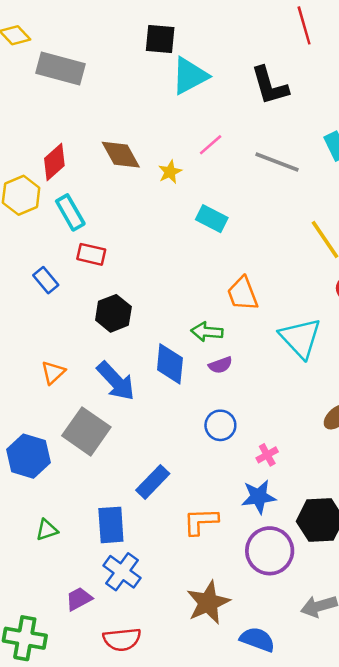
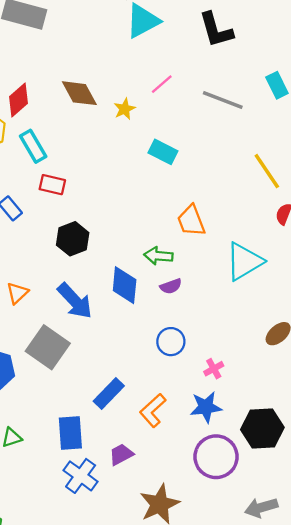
cyan triangle: (300, 338) -> (244, 261), turned 42
orange L-shape: (201, 521) -> (153, 410), moved, turned -40
purple trapezoid: (79, 599) -> (121, 454), moved

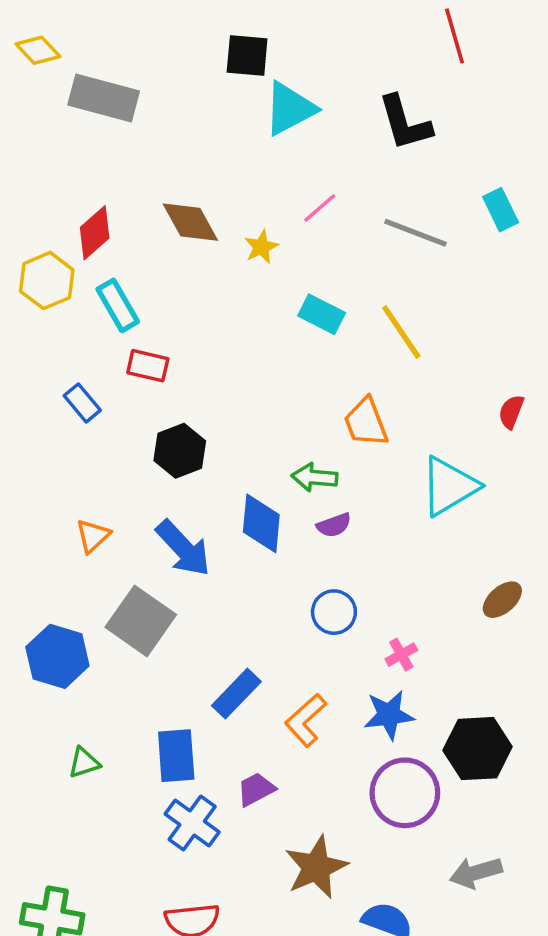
yellow line: (267, 171) -> (401, 332), moved

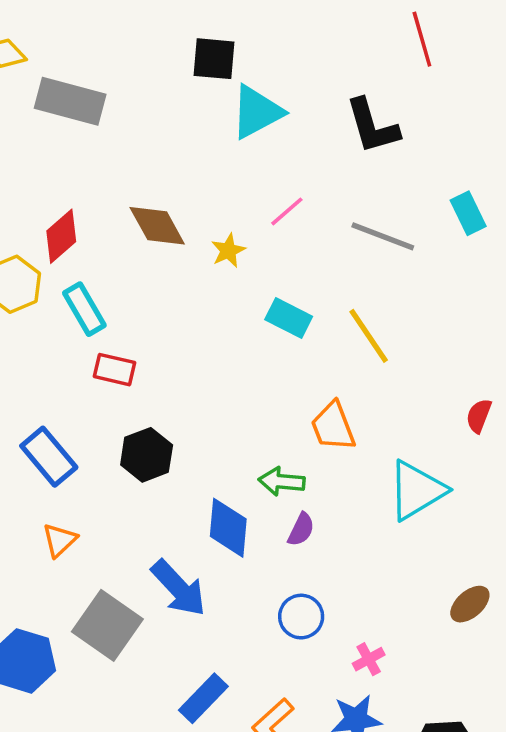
blue rectangle: (82, 403) -> (49, 457), moved, size x1.5
purple semicircle: (334, 525) -> (301, 529), turned -44
blue arrow: (183, 548) -> (179, 588), moved

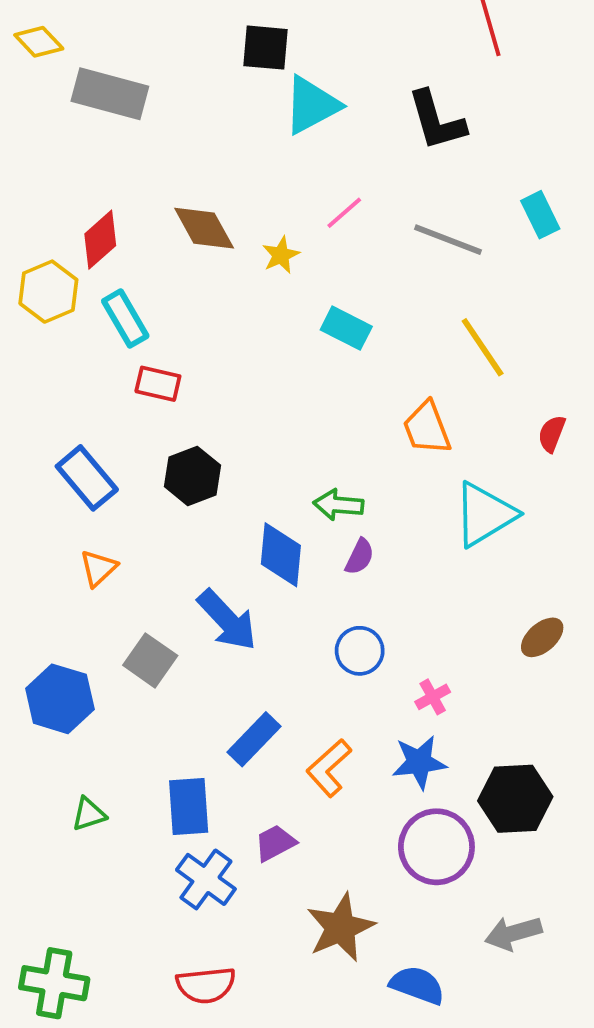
yellow line: (369, 336) -> (483, 347), moved
orange trapezoid: (333, 426) -> (427, 428), moved
gray square: (107, 625) -> (150, 660), size x0.7

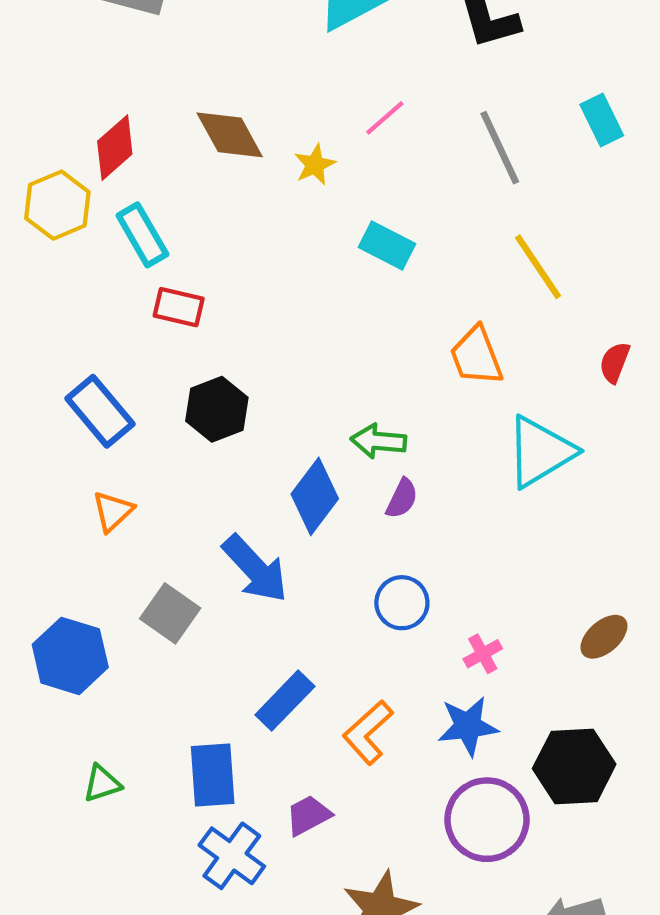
gray line: (448, 240) -> (500, 148), turned 44
blue diamond: (281, 555) -> (315, 496), turned 32
brown ellipse: (542, 637) -> (604, 637), moved

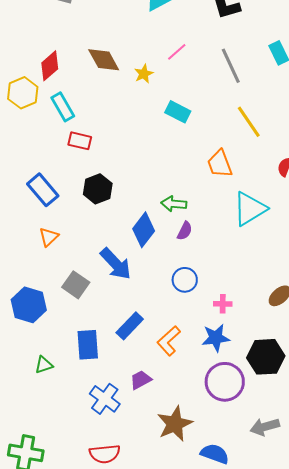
pink cross: (483, 654) -> (223, 304), turned 30
blue rectangle: (213, 775) -> (88, 345), moved

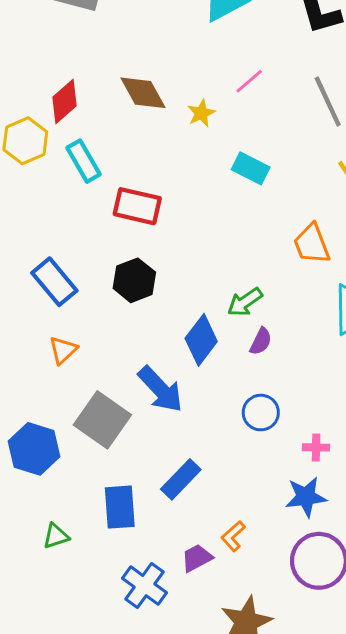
red rectangle: (80, 141) -> (137, 206), moved, size x1.4
green arrow: (174, 204) -> (245, 302), turned -40
gray square: (76, 285) -> (102, 420), size x1.4
orange L-shape: (169, 341) -> (233, 536), moved, size x0.7

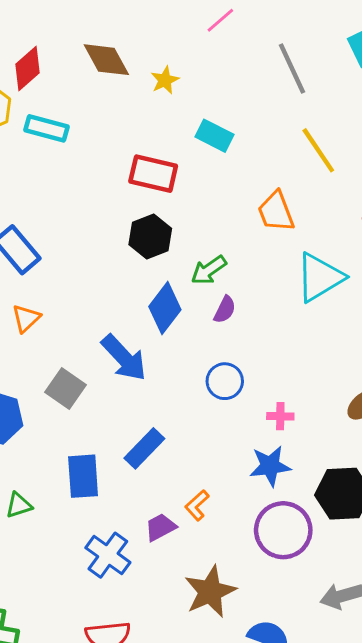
pink line: (249, 81) -> (220, 20), moved
cyan rectangle: (83, 161) -> (46, 128), turned -45
red rectangle: (137, 206) -> (153, 174), moved
black hexagon: (134, 280) -> (150, 236), moved
gray square: (102, 420) -> (65, 388), size x0.7

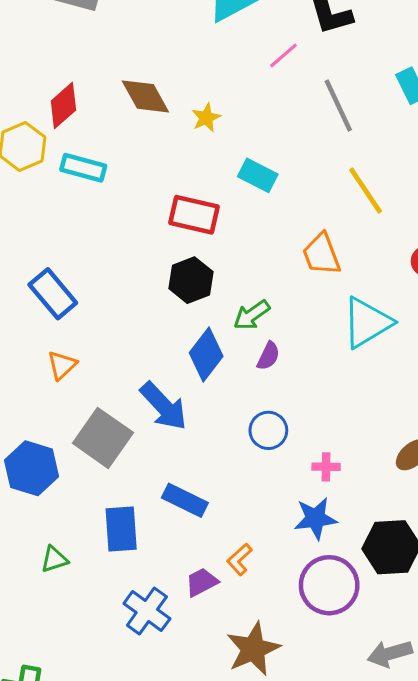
pink line: (220, 20) -> (284, 55), moved
gray square: (65, 388) -> (103, 438), size x1.4
blue rectangle: (144, 448) -> (185, 500), turned 72

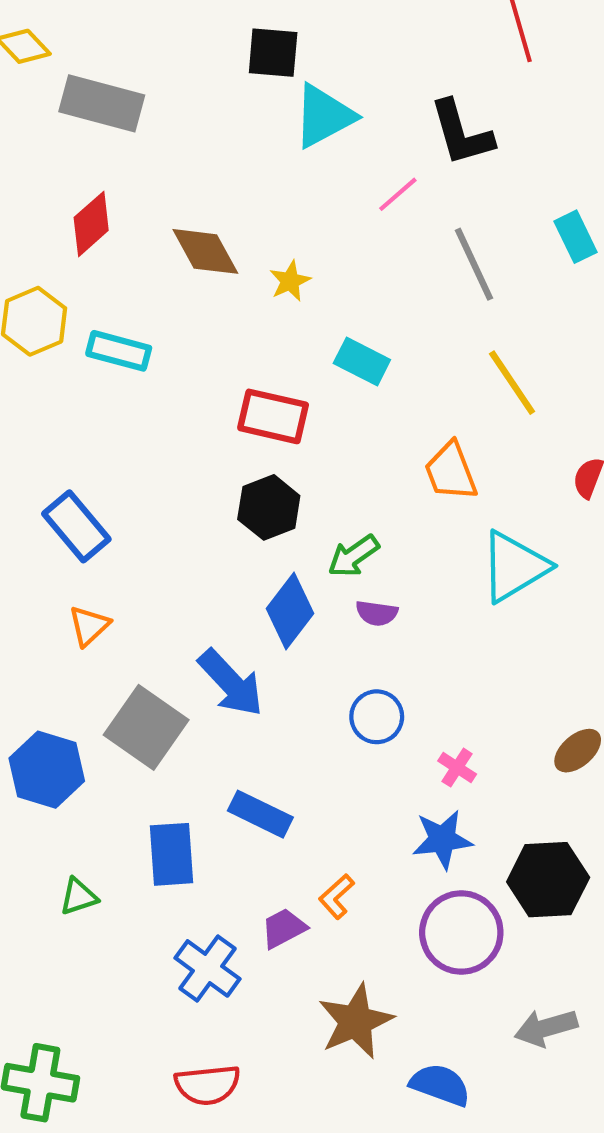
red diamond: (63, 105) -> (91, 224), moved
purple semicircle: (268, 356) -> (377, 613), turned 72
pink cross: (326, 467) -> (457, 768), turned 32

